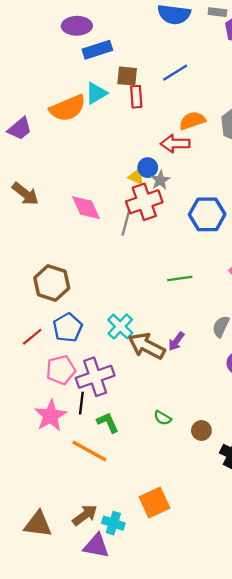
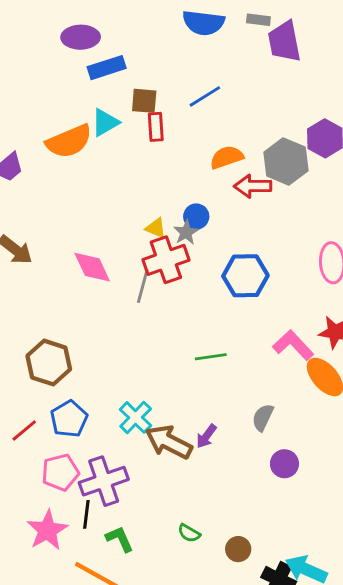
red arrow: (175, 144) -> (253, 186), moved
blue circle: (148, 168) -> (196, 216), moved

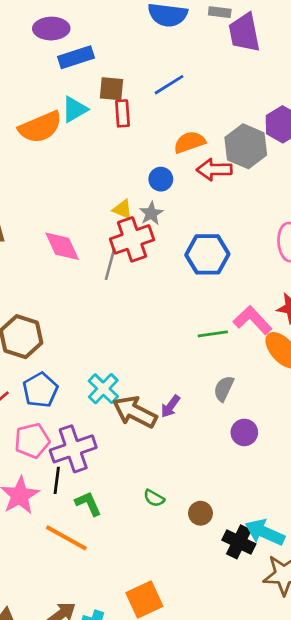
blue circle: (196, 216) -> (161, 179), moved
green line: (211, 357) -> (213, 334), moved

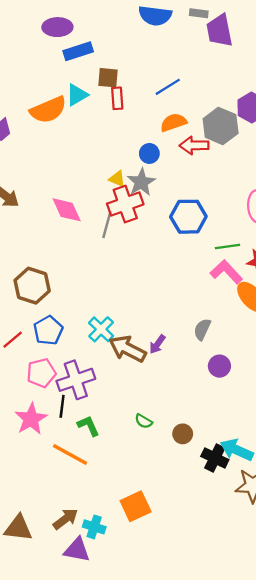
blue line: (169, 85) -> (168, 87), moved
gray star: (151, 213) -> (141, 182), size x1.4
green line: (213, 334) -> (227, 247), moved

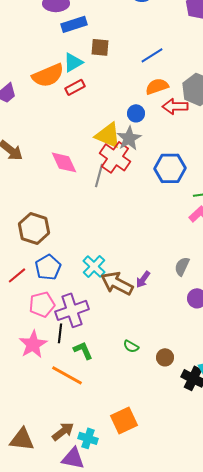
red rectangle: (117, 98) -> (75, 87), moved, turned 66
yellow triangle: (117, 179) -> (108, 135), size x1.8
red cross: (125, 204) -> (115, 157), turned -36

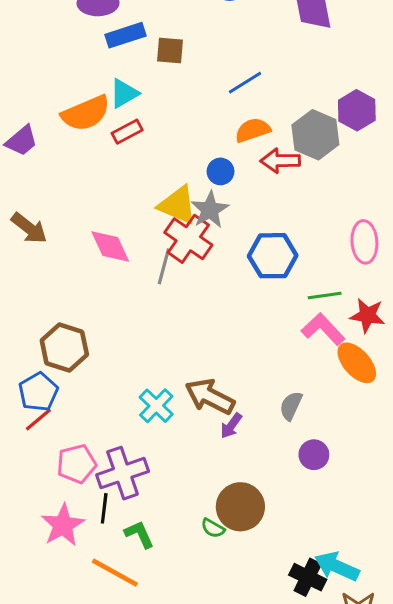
brown square: (100, 47) -> (170, 51), moved
blue pentagon: (48, 267) -> (38, 392), moved
brown arrow: (117, 283) -> (210, 397), moved
brown circle: (165, 357) -> (240, 507), moved, size x1.8

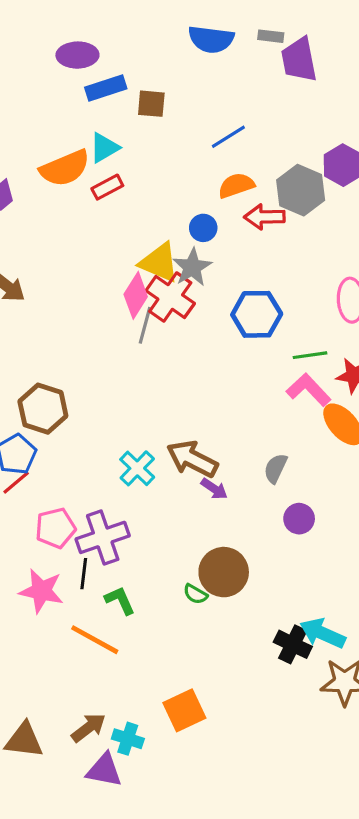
pink diamond: (110, 246) -> (136, 295), moved, turned 57
purple arrow: (231, 426) -> (214, 489), turned -92
pink star: (63, 525) -> (41, 591), turned -30

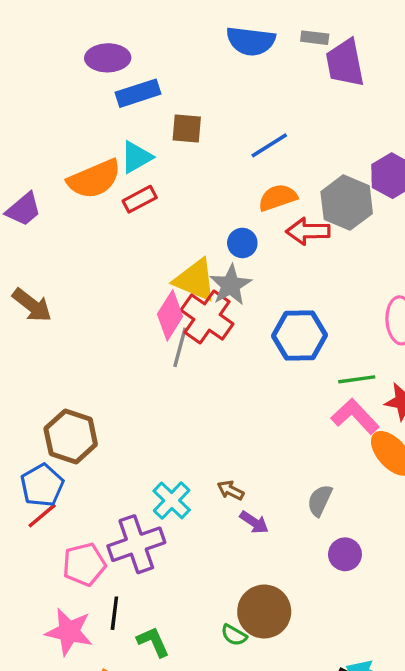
brown square: (151, 104) -> (187, 129), moved
brown arrow: (192, 459) -> (231, 490), size x0.5
purple cross: (103, 537) -> (136, 544), moved

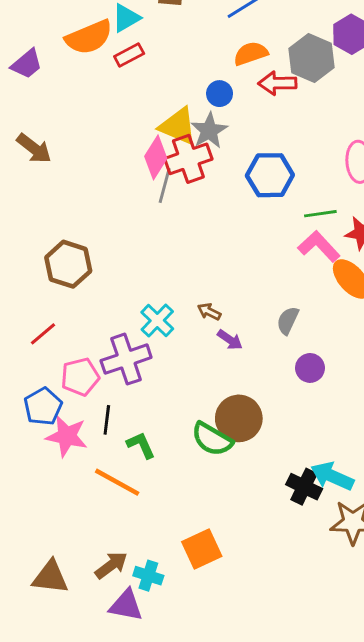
red cross: (207, 317) -> (188, 159), turned 36
blue pentagon: (42, 485) -> (43, 407), moved
green semicircle: (234, 635) -> (212, 439), size x1.8

